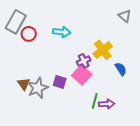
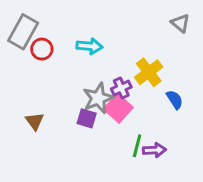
gray star: (38, 88) -> (98, 98), moved

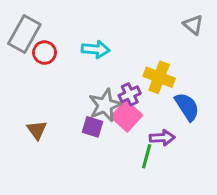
yellow cross: (149, 72) -> (159, 77), turned -32
blue semicircle: (175, 100) -> (187, 107), size x1.4
purple arrow: (154, 150) -> (162, 138), moved

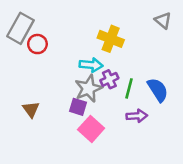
cyan arrow: (96, 49) -> (91, 65), moved
yellow cross: (159, 77) -> (111, 39), moved
pink square: (127, 116) -> (91, 129), moved
green line: (147, 156) -> (129, 88), moved

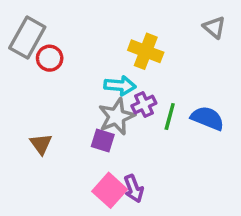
blue semicircle: (158, 90) -> (207, 118), turned -35
purple arrow: (137, 116) -> (134, 189), moved, turned 72
pink square: (91, 129) -> (110, 190), moved

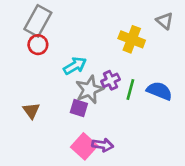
gray rectangle: (27, 38) -> (38, 21), moved
yellow cross: (146, 51) -> (132, 39), moved
cyan arrow: (120, 86) -> (75, 66), moved, turned -35
purple arrow: (134, 189) -> (103, 145), turned -60

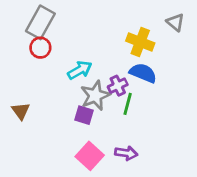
green line: (130, 90) -> (128, 104), moved
blue semicircle: (159, 91) -> (143, 73), moved
brown triangle: (31, 111) -> (21, 111), moved
purple arrow: (103, 145) -> (126, 153), moved

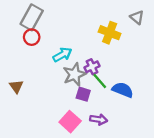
blue semicircle: (143, 73) -> (123, 90), moved
green line: (128, 104) -> (100, 81), turned -56
purple square: (84, 115) -> (83, 94), moved

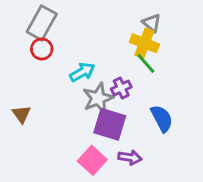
gray triangle: (137, 17) -> (152, 23), moved
green line: (100, 81) -> (146, 63), moved
blue semicircle: (123, 90) -> (162, 118), turned 40
purple square: (83, 94) -> (110, 124), size x1.6

